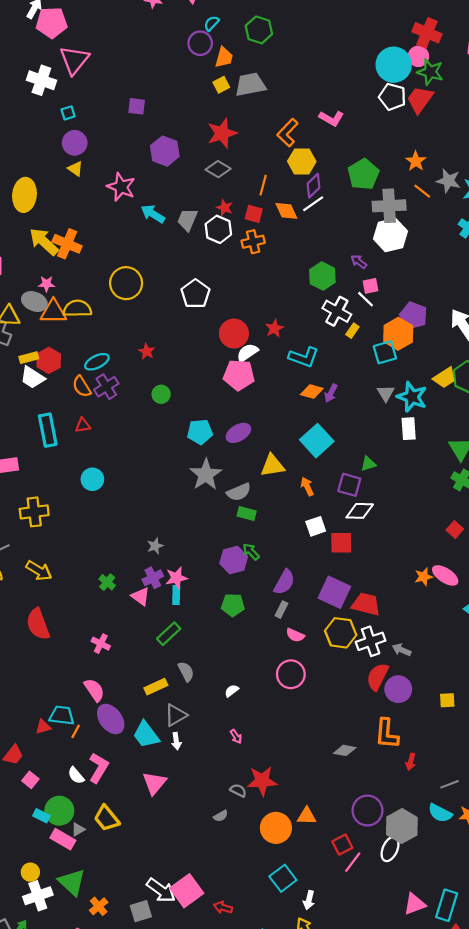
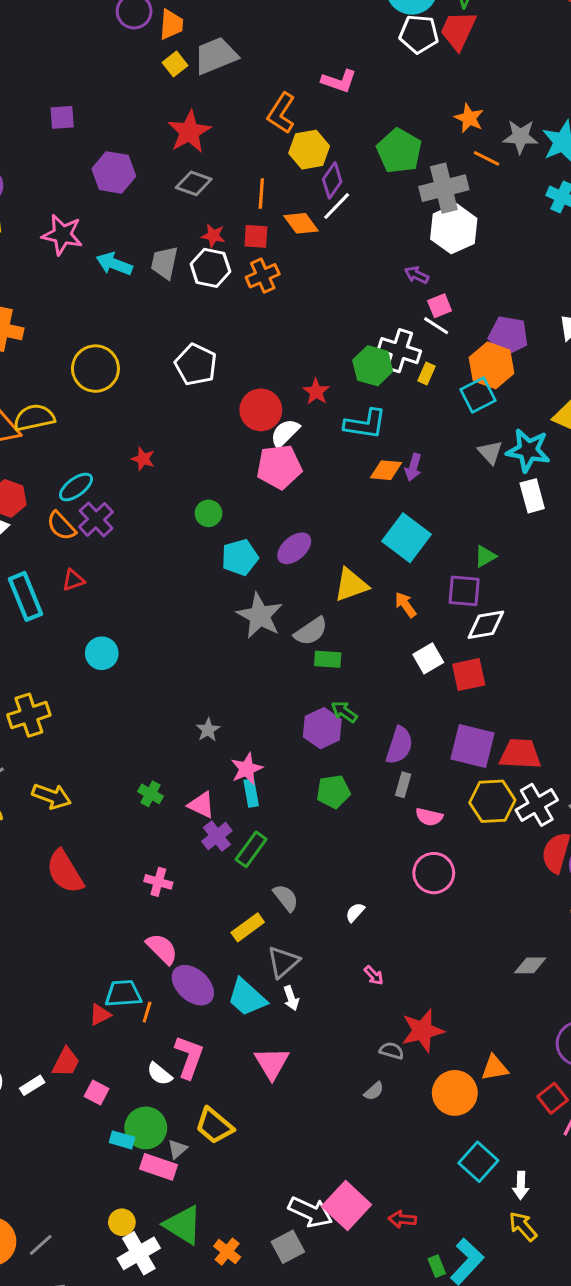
green hexagon: (322, 276) -> (373, 366), moved
green circle: (161, 394) -> (208, 513), moved
purple cross: (153, 578) -> (217, 836), moved

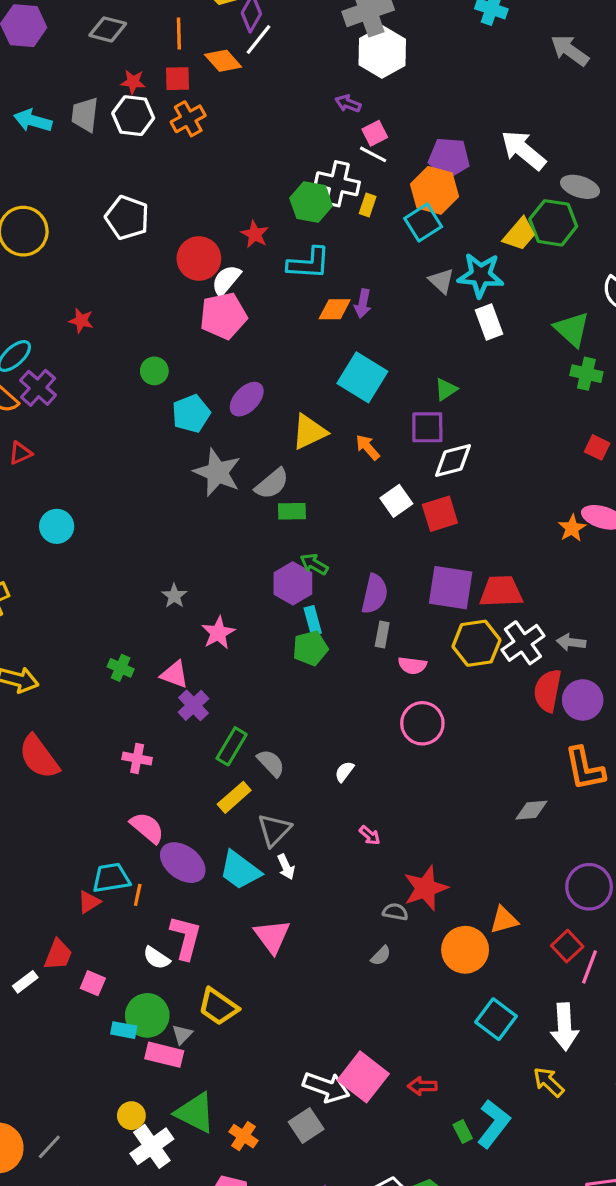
cyan rectangle: (251, 793) -> (313, 621), moved
green rectangle: (251, 849) -> (232, 746), moved
white arrow: (521, 1185) -> (565, 1027), moved, size x1.6

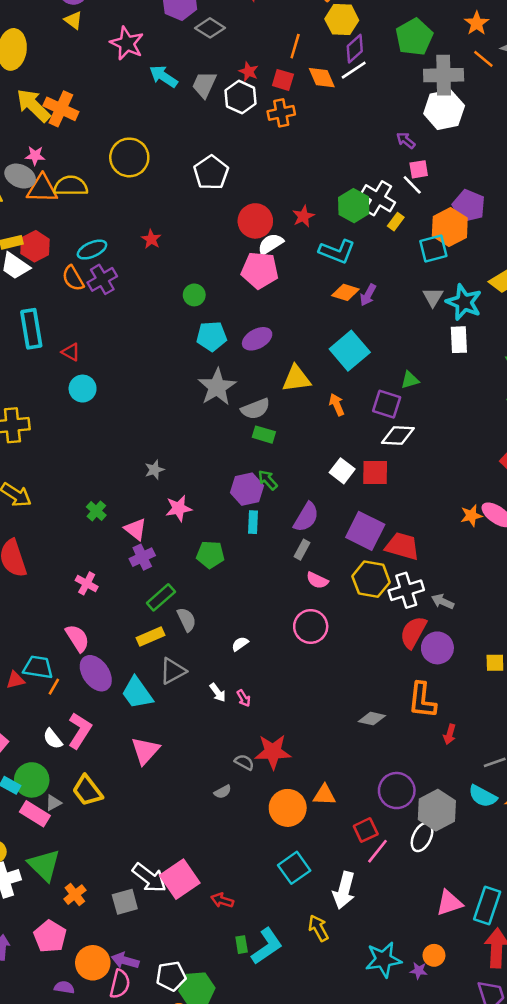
gray diamond: (108, 29) -> (210, 28), moved
red triangle: (20, 453) -> (71, 352), moved, turned 36
white square: (396, 501) -> (342, 471), moved, turned -35
green pentagon: (310, 648) -> (210, 555), moved
white arrow: (286, 867) -> (218, 693), moved, turned -30

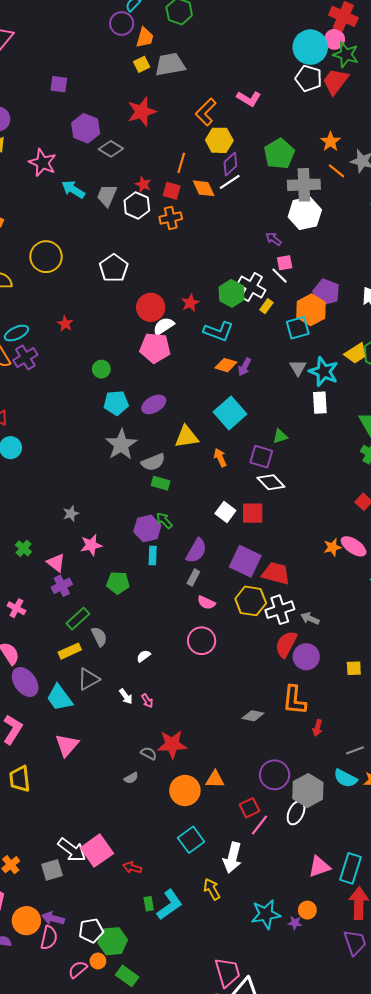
white diamond: (398, 435) -> (271, 482), turned 44
yellow trapezoid: (87, 791) -> (20, 779), turned 32

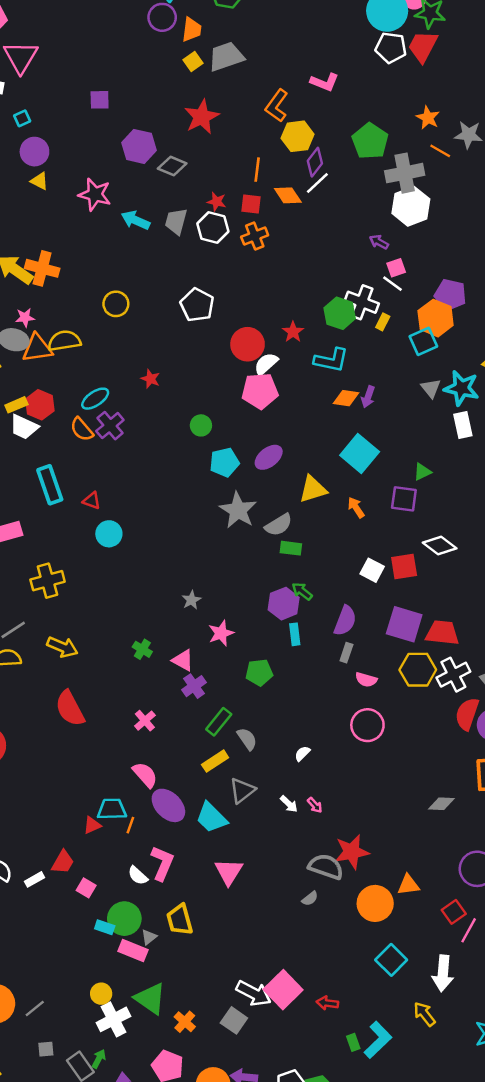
yellow circle: (46, 257) -> (116, 304), size x0.7
white diamond: (271, 482) -> (440, 546), moved
pink cross: (16, 608) -> (145, 721), turned 30
gray semicircle: (149, 753) -> (326, 867), size x1.8
gray square: (52, 870) -> (234, 1020), turned -30

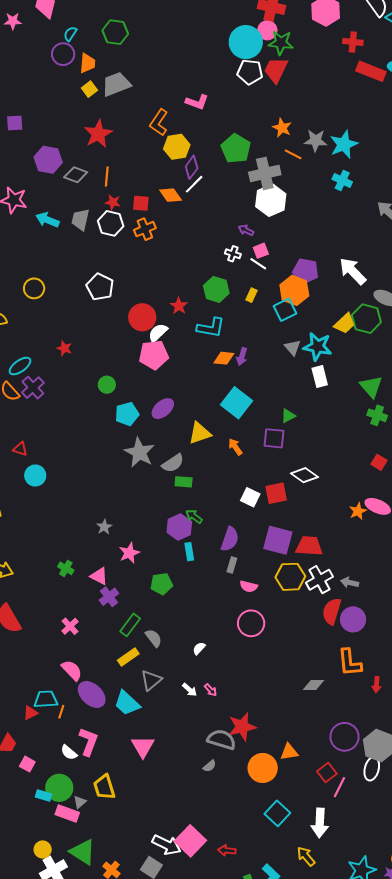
orange line: (257, 170) -> (107, 177), moved
white cross: (362, 302) -> (233, 254), moved, size x0.6

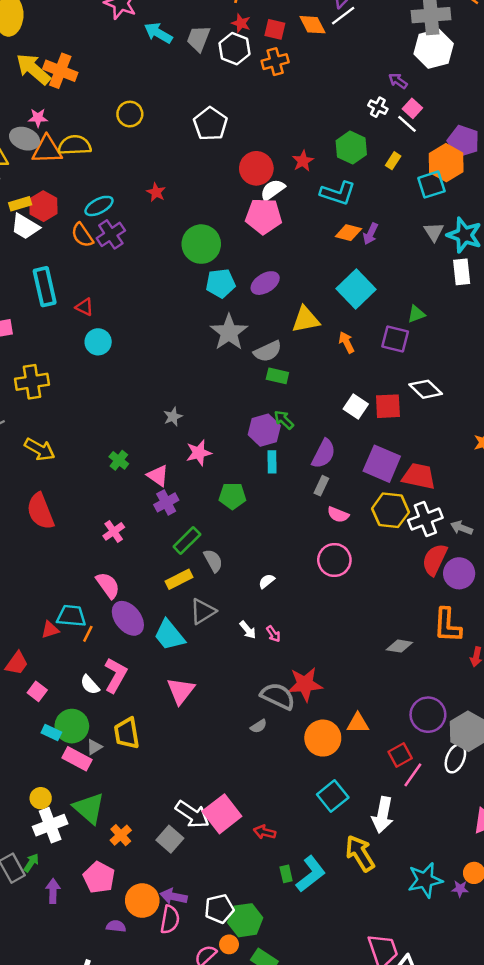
pink square: (261, 251) -> (412, 108), turned -35
green circle: (107, 385) -> (201, 244), size x1.8
yellow arrow: (306, 856) -> (360, 853), size x1.4

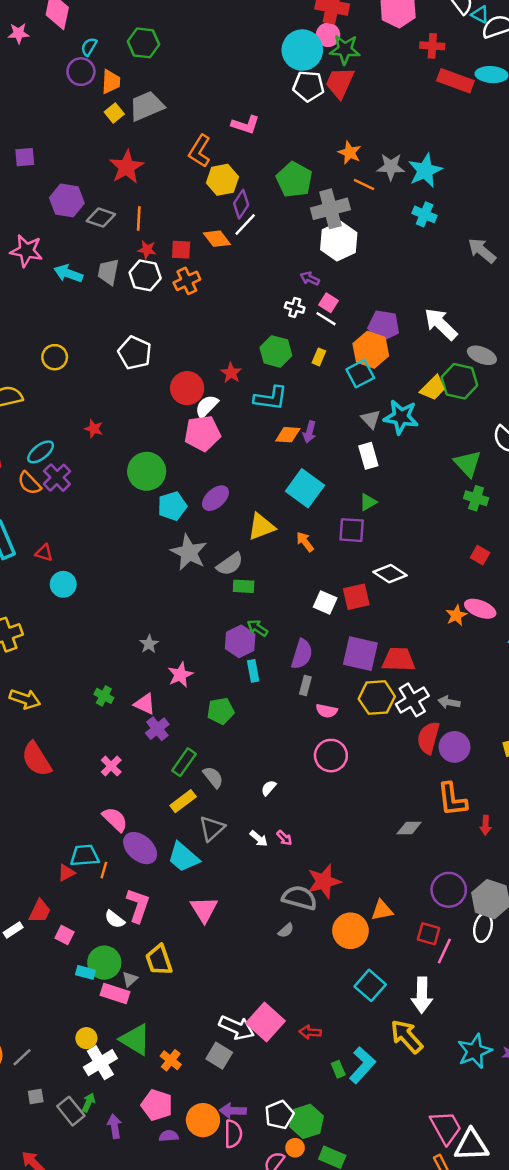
white rectangle: (462, 272) -> (368, 456), moved
red square: (400, 755) -> (429, 934), turned -35
purple semicircle: (116, 926) -> (169, 1136), moved

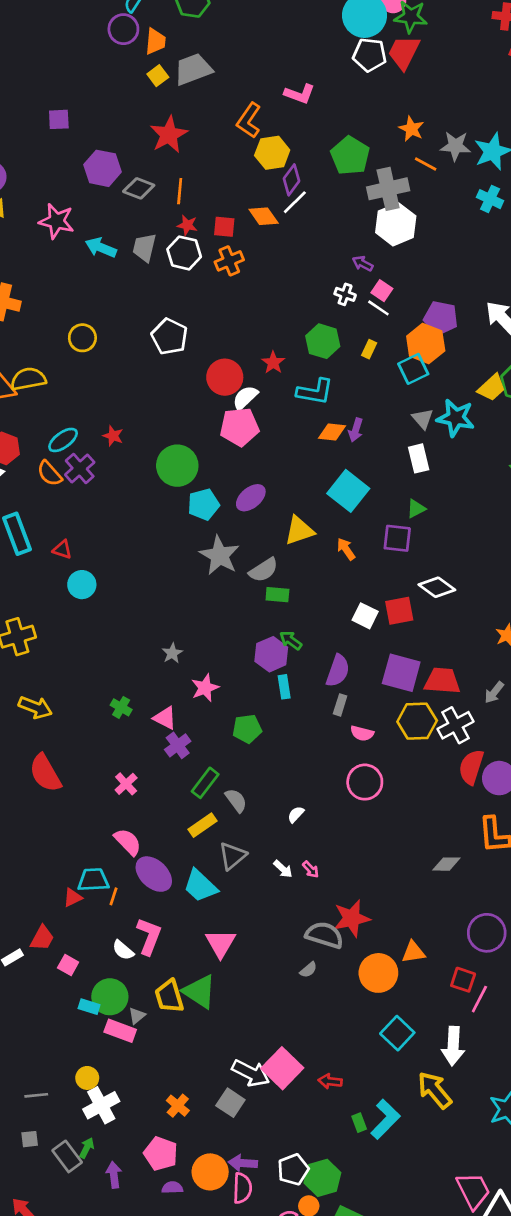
red star: (94, 429) -> (113, 436), moved
gray arrow: (449, 702) -> (494, 692), moved, turned -65
green triangle: (135, 1040) -> (199, 991), moved
gray line: (22, 1057) -> (36, 1095), moved, turned 35

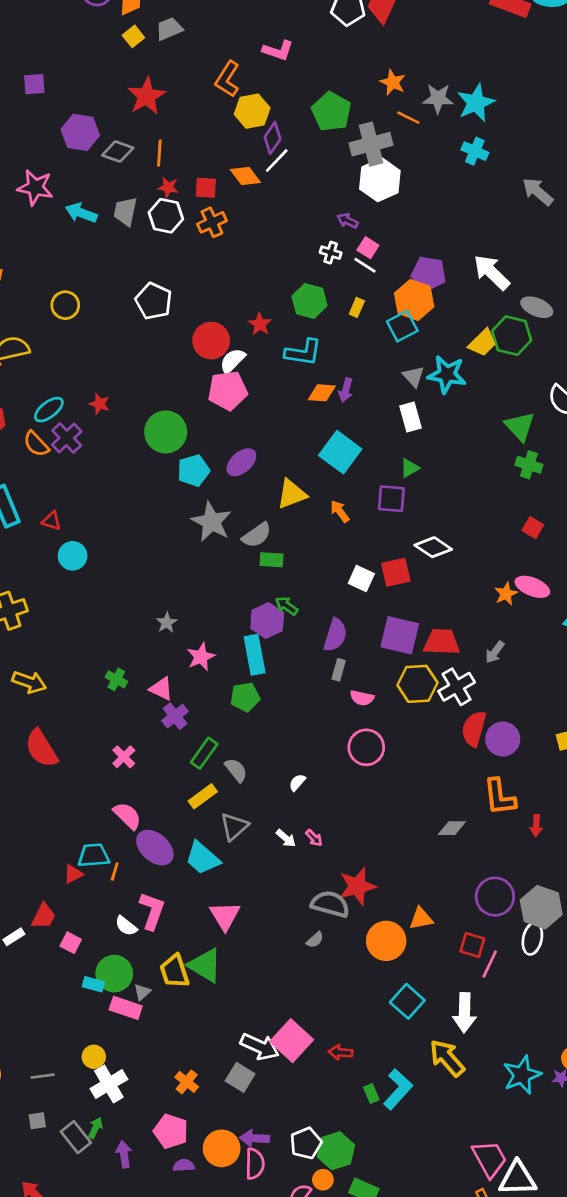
gray trapezoid: (193, 69) -> (169, 29), size x0.7
cyan rectangle: (284, 687) -> (255, 655), moved, size x1.6

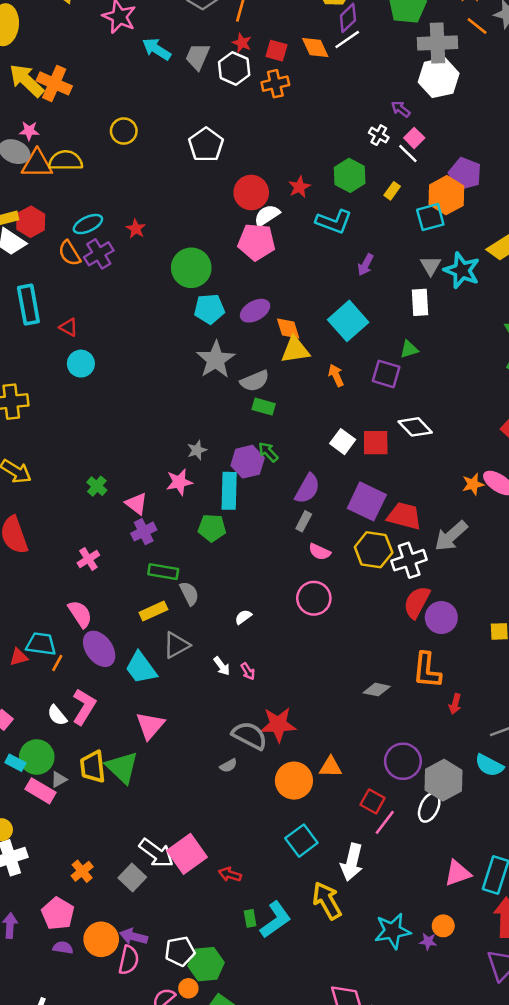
orange diamond: (322, 393) -> (288, 328), moved, turned 56
gray star: (167, 623) -> (197, 450), moved
gray arrow: (495, 652) -> (451, 536), size x1.6
green rectangle: (204, 753) -> (163, 572), turned 52

